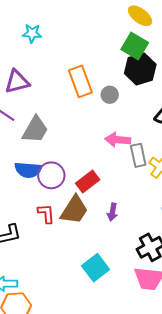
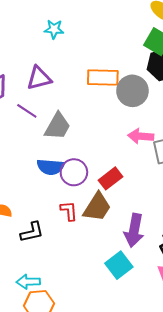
orange rectangle: (80, 81) -> (103, 77), turned -68
gray circle: (110, 95) -> (132, 91), size x1.8
purple arrow: (112, 212) -> (134, 230), moved, size x1.8

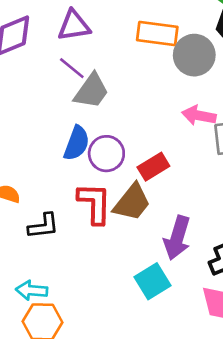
purple line: (27, 111) -> (72, 68), moved
blue semicircle: (51, 167) -> (77, 143), turned -80
red L-shape: (69, 211) -> (95, 203), size x1.6

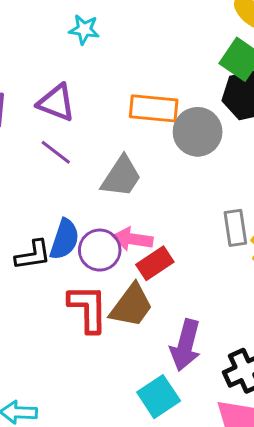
purple triangle: (74, 26) -> (56, 103), turned 32
gray trapezoid: (91, 91) -> (121, 177), moved
pink arrow: (199, 115) -> (133, 239), moved
black L-shape: (43, 226) -> (33, 255), moved

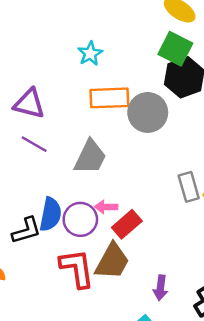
cyan star: (84, 30) -> (90, 54), moved, turned -30
pink arrow: (133, 239) -> (106, 207), size x0.7
purple arrow: (186, 345) -> (160, 288), size x0.6

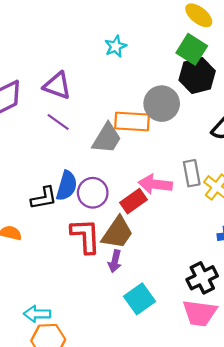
orange rectangle: (109, 98) -> (132, 122), moved
pink arrow: (106, 207) -> (155, 184), moved, size x1.6
purple arrow: (160, 288) -> (115, 261), moved

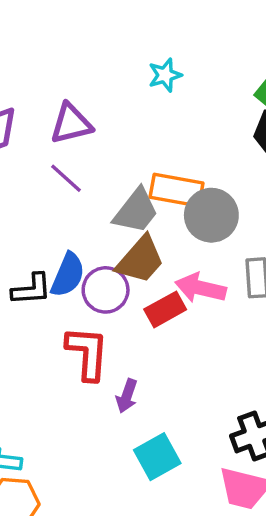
purple triangle: (57, 86) -> (71, 124), turned -40
gray circle: (162, 104) -> (211, 215), moved
brown trapezoid: (117, 233) -> (140, 260), moved

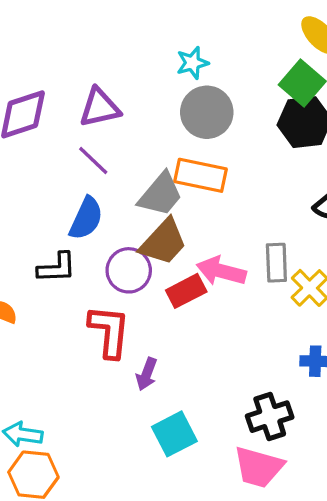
gray circle: (211, 215) -> (207, 112), moved
blue semicircle: (68, 275) -> (86, 218), moved

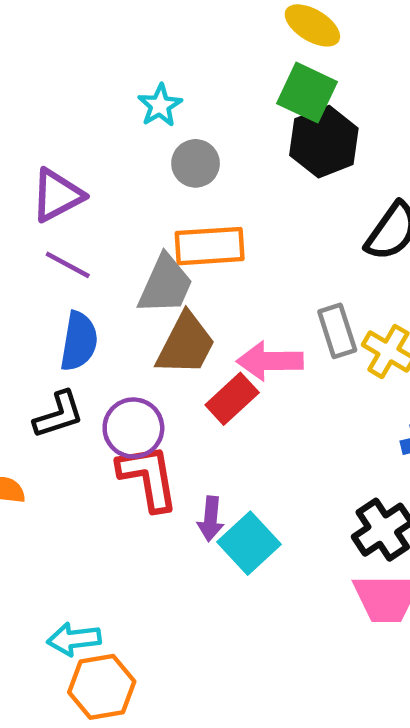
gray circle: (207, 112) -> (196, 163), size x0.7
purple circle: (129, 270) -> (133, 428), moved
cyan square: (174, 434) -> (249, 543), moved

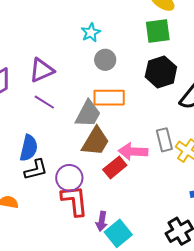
green square: (307, 93) -> (158, 31), turned -36
black hexagon: (324, 142) -> (161, 72), moved
blue semicircle: (79, 341) -> (29, 148), moved

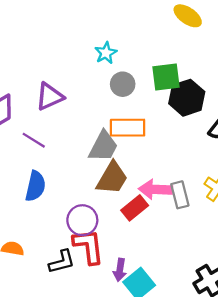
green square: (158, 31) -> (166, 77), moved
purple line: (44, 102) -> (34, 140), moved
gray rectangle: (164, 140) -> (180, 195), moved
black L-shape: (36, 170) -> (62, 262), moved

